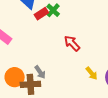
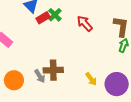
red arrow: (72, 43) -> (85, 23), moved
brown cross: (30, 84) -> (53, 70), moved

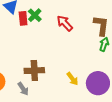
red rectangle: (43, 18) -> (23, 18), turned -64
gray arrow: (40, 76) -> (23, 89), moved

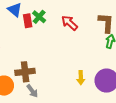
brown cross: (34, 71) -> (25, 72), moved
yellow arrow: (72, 79) -> (81, 78), turned 40

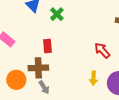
red rectangle: (28, 21) -> (48, 46), moved
red arrow: (70, 23) -> (102, 50), moved

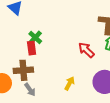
green cross: (57, 14) -> (35, 37), moved
yellow arrow: (93, 78) -> (69, 83), moved, turned -152

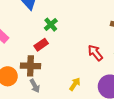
green cross: (35, 37) -> (51, 25), moved
red rectangle: (32, 48) -> (41, 45), turned 56

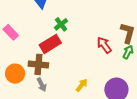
red rectangle: (41, 45) -> (50, 44), size x1.5
red arrow: (95, 53) -> (104, 45), moved

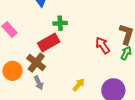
green cross: (61, 24) -> (60, 23), turned 32
brown cross: (38, 64) -> (36, 63), turned 30

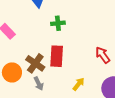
red rectangle: (49, 42) -> (57, 56), moved, turned -55
red arrow: (103, 45) -> (103, 55), moved

